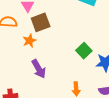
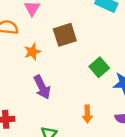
brown square: (41, 22) -> (65, 35), moved

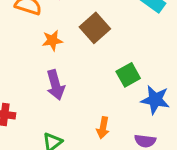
brown square: (65, 35) -> (95, 28), turned -35

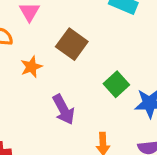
purple arrow: (55, 85) -> (64, 110), moved

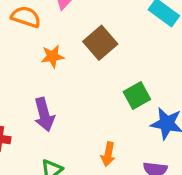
purple arrow: (64, 110) -> (44, 115), moved

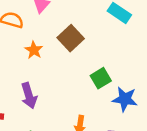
orange star: (52, 56) -> (34, 50), turned -30

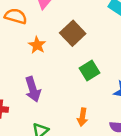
green square: (101, 78) -> (89, 71), moved

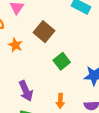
purple arrow: (33, 89) -> (26, 91), moved

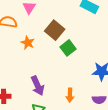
green square: (62, 61) -> (68, 48), moved

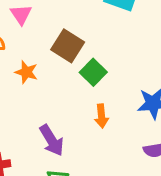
orange arrow: (70, 95) -> (101, 116), moved

